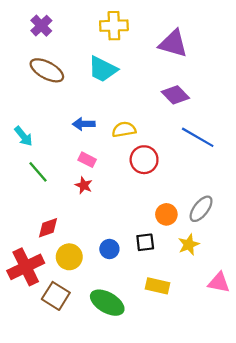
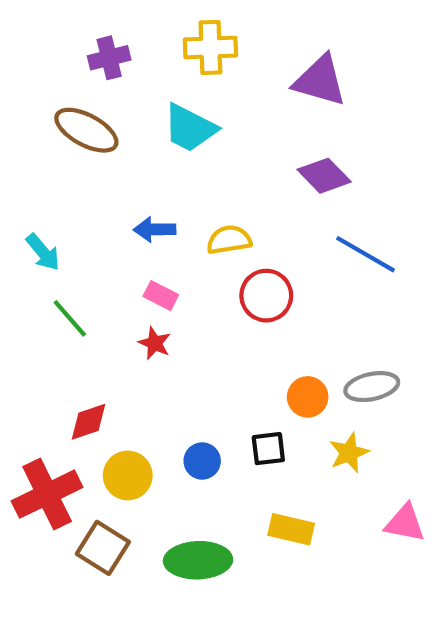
purple cross: (41, 26) -> (109, 58), moved, turned 30
gray ellipse: (201, 209) -> (372, 387), turned 40
green ellipse: (107, 303) -> (198, 560), turned -32

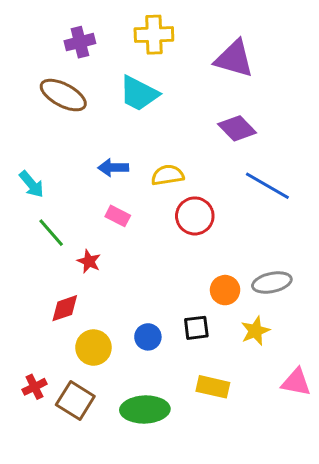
red star: (155, 343) -> (89, 261), moved
red cross: (47, 494) -> (35, 387), moved, size x0.5

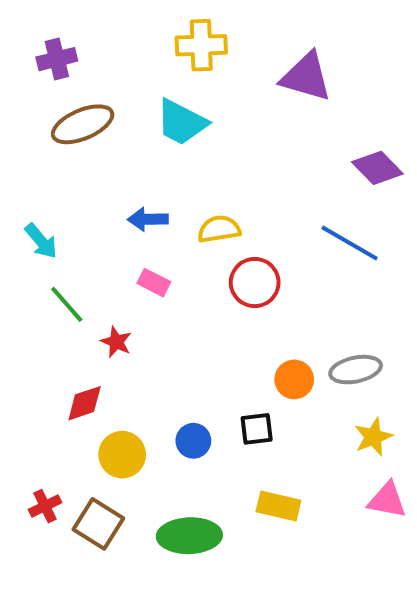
purple cross: (80, 42) -> (57, 59), moved
brown ellipse: (63, 95) -> (83, 124), turned -51
purple diamond: (237, 128) -> (377, 168), moved
yellow star: (255, 331) -> (373, 437), moved

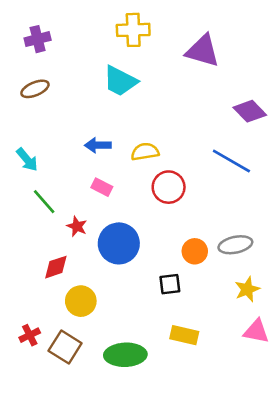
brown ellipse: (83, 124) -> (35, 89), moved, size x0.7
blue circle: (193, 441) -> (119, 243), moved, size x1.8

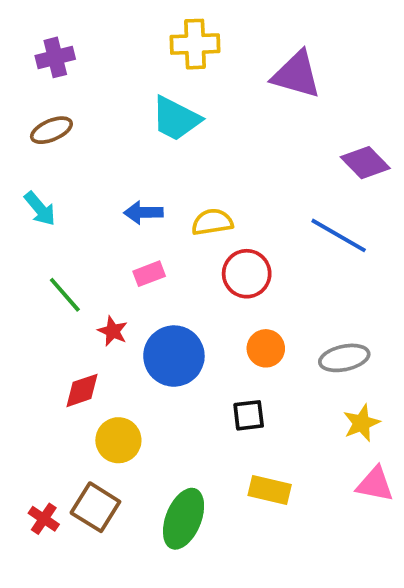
cyan arrow: (27, 160) -> (40, 209), moved
pink rectangle: (102, 187) -> (149, 274), turned -48
orange circle: (195, 251) -> (266, 348), moved
red cross: (30, 335) -> (44, 519), moved, turned -30
green ellipse: (125, 355) -> (184, 519), turned -66

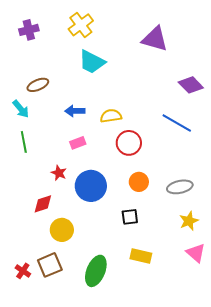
yellow cross: (195, 44) -> (81, 25), moved, turned -35
brown ellipse: (51, 130) -> (38, 85), moved
green line: (65, 295) -> (24, 142), moved, turned 30
pink triangle: (375, 484) -> (196, 253), turned 30
brown square: (95, 507) -> (50, 265), turned 35

